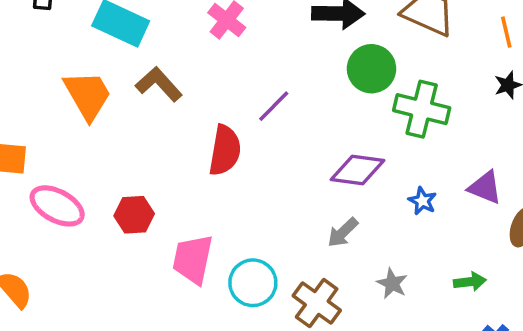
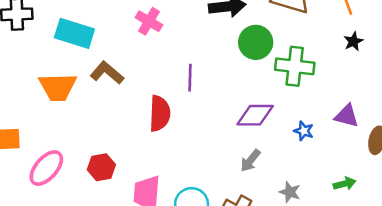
orange trapezoid: (88, 95) -> (58, 87), turned 126
purple line: (274, 106) -> (190, 78), turned -36
pink ellipse: (57, 206) -> (46, 168), turned -69

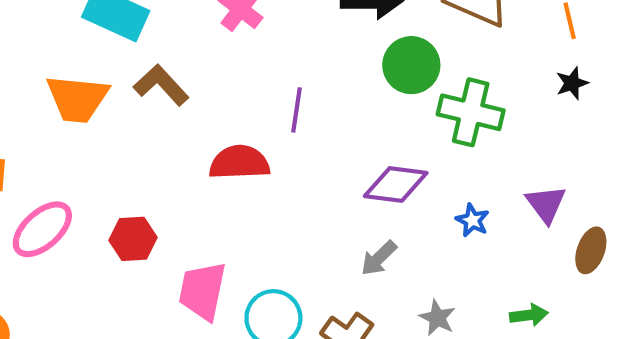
red semicircle: (160, 113) -> (239, 162), turned -102
purple triangle: (347, 116) -> (546, 204), turned 32

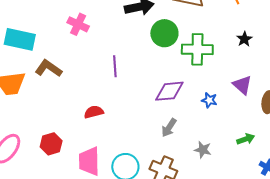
black star: (572, 83) -> (244, 39), moved
red semicircle: (239, 162) -> (94, 112), moved, size x0.7

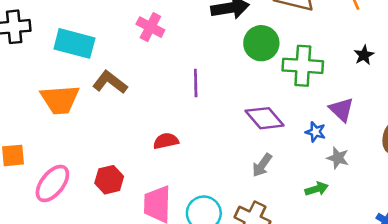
purple triangle: (242, 85) -> (341, 110), moved
purple diamond: (169, 91) -> (265, 118), turned 52
green arrow: (246, 139) -> (317, 189), moved
gray star: (203, 150) -> (338, 158), moved

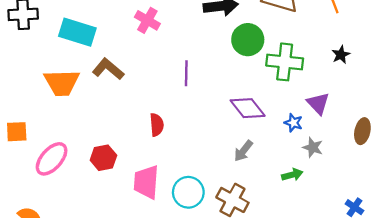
red semicircle: (166, 141) -> (157, 125), turned 95

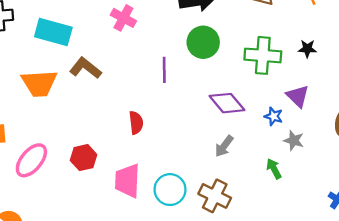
green circle: (248, 40) -> (203, 42), moved
black star: (341, 55) -> (307, 49), moved, turned 30
green arrow: (292, 175) -> (274, 169), turned -102

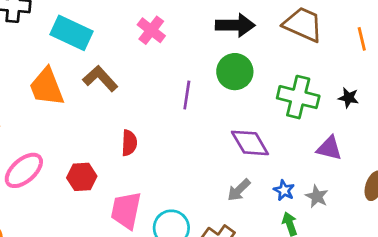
orange trapezoid: (39, 83) -> (47, 87), turned 63
purple triangle: (298, 96) -> (329, 148), turned -40
blue star: (274, 116) -> (284, 190), moved
red semicircle: (136, 123) -> (129, 143), moved

